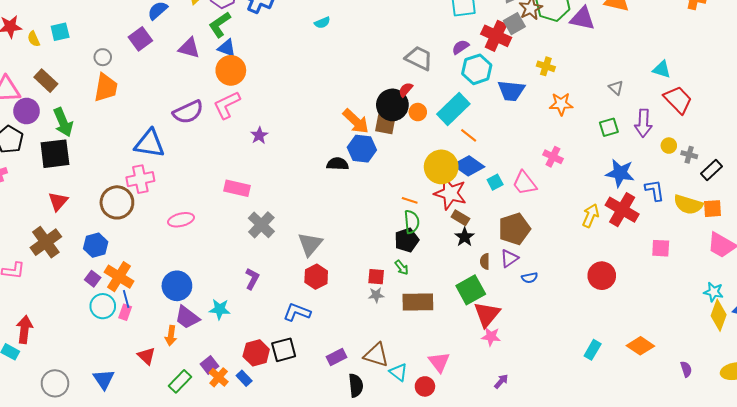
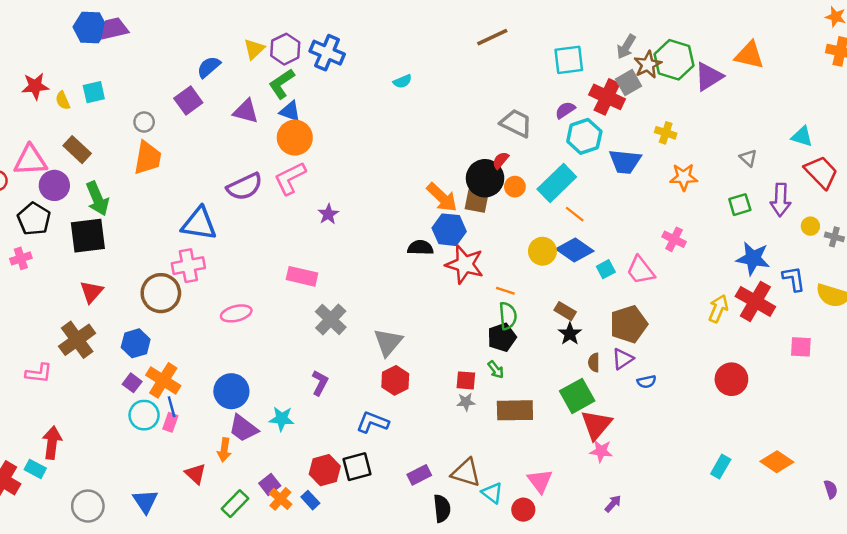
purple triangle: (582, 19) -> (709, 77), turned -44
yellow circle: (441, 167) -> (542, 251), size x0.7
red star: (450, 193) -> (465, 264), moved

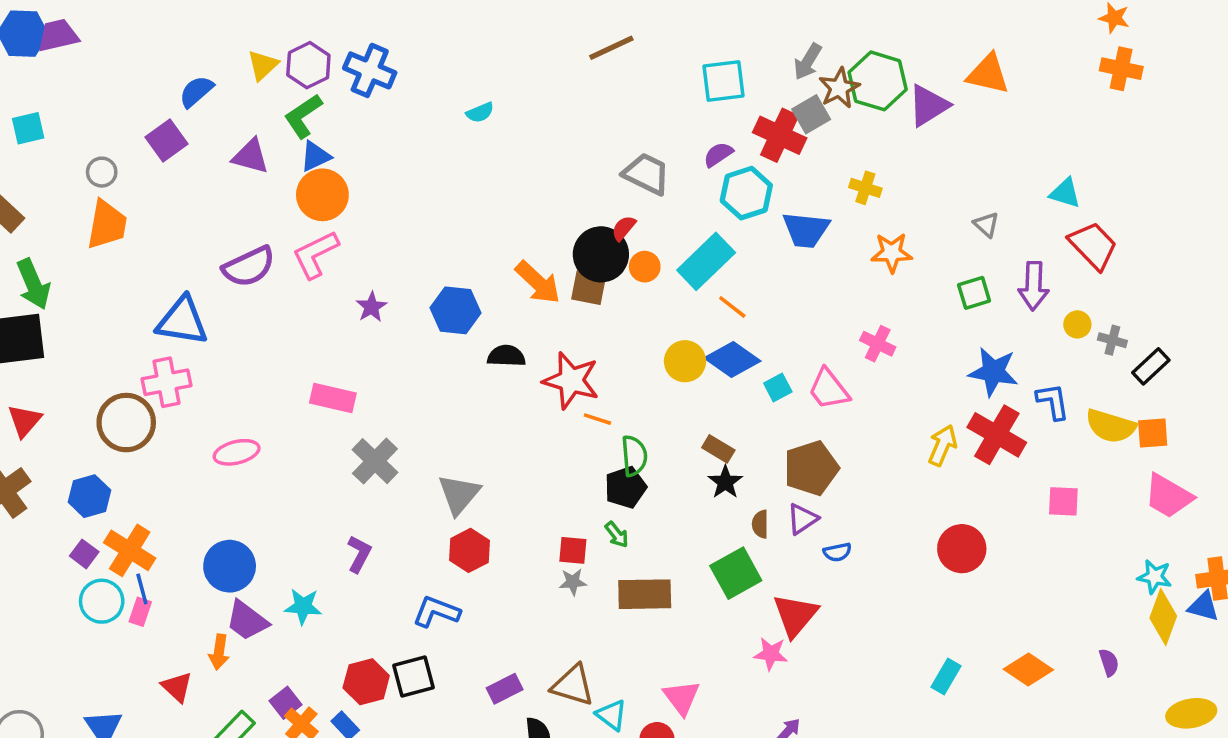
blue triangle: (290, 111) -> (315, 156), turned -45
blue hexagon: (449, 230) -> (456, 310), moved
orange line: (505, 291) -> (597, 419), moved
red triangle: (596, 425) -> (795, 615), moved
purple semicircle: (831, 489) -> (1109, 663), moved

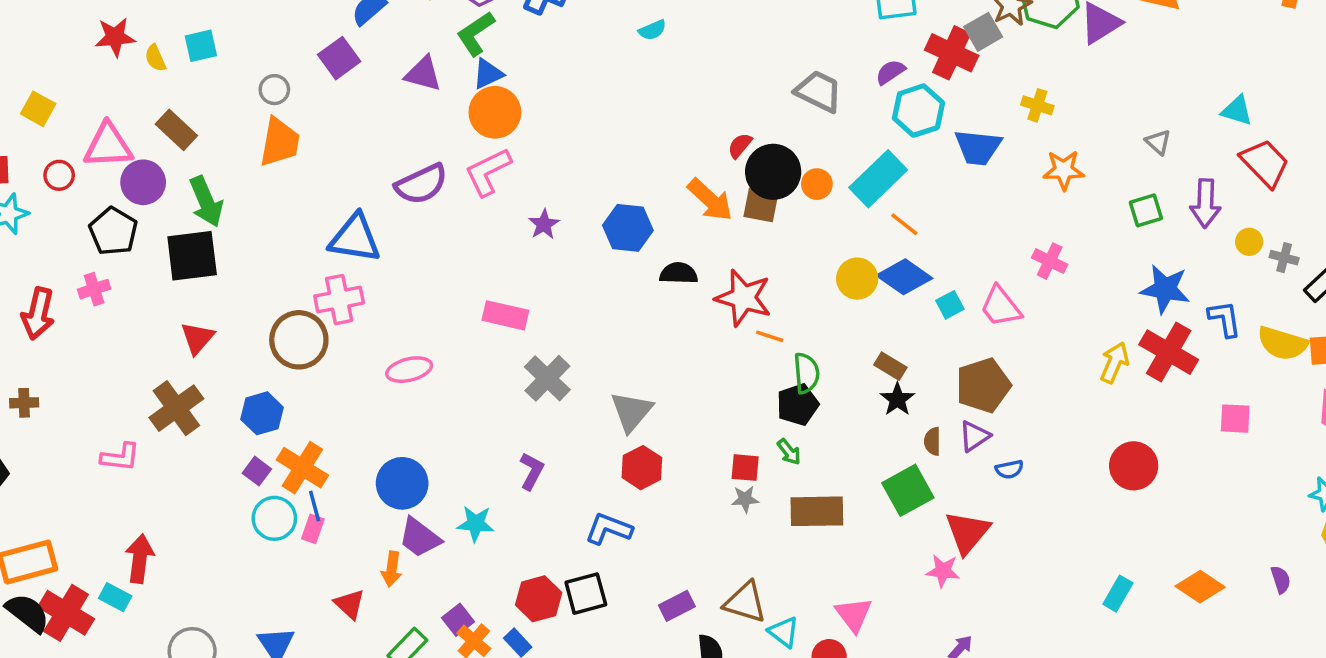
red semicircle: (624, 228) -> (740, 146), moved

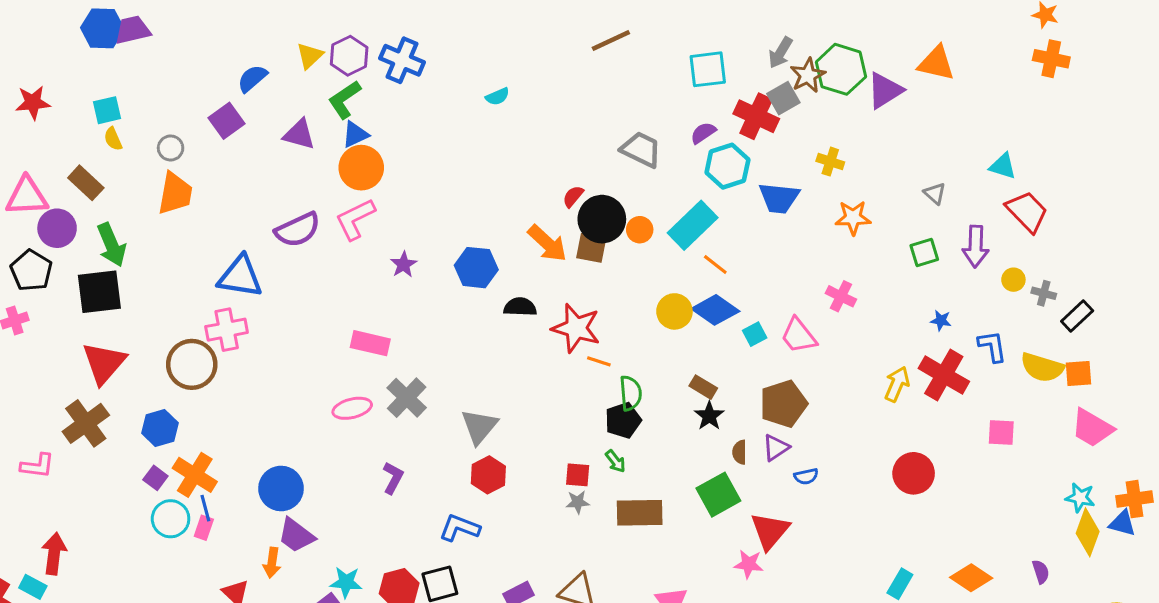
yellow semicircle: (155, 58) -> (113, 139), moved
blue star: (1165, 289) -> (941, 321), size x0.5
red triangle: (197, 338) -> (104, 363), size x1.5
pink ellipse: (409, 370) -> (352, 408), moved
cyan star: (476, 524) -> (346, 582), moved

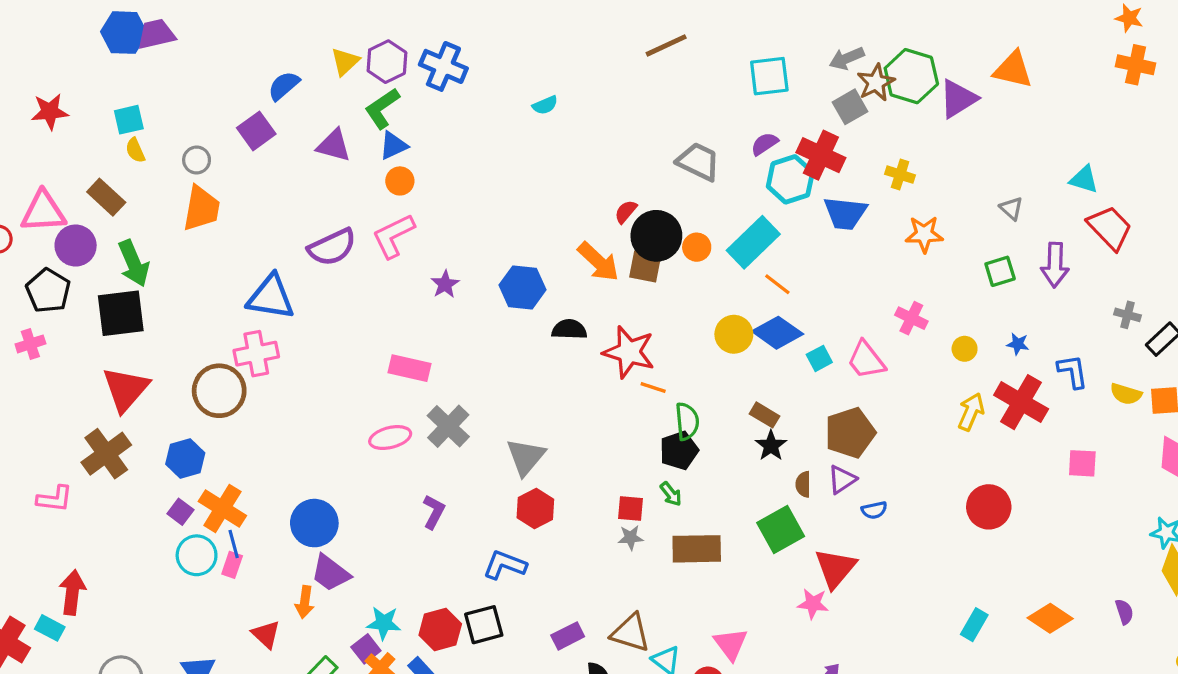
gray arrow: (780, 53) -> (847, 58), turned 36
red cross: (756, 116) -> (821, 155), moved
orange circle: (361, 168) -> (400, 181), size x0.6
yellow circle: (1013, 280) -> (965, 349), moved
yellow semicircle: (1042, 367) -> (1126, 394), size x0.7

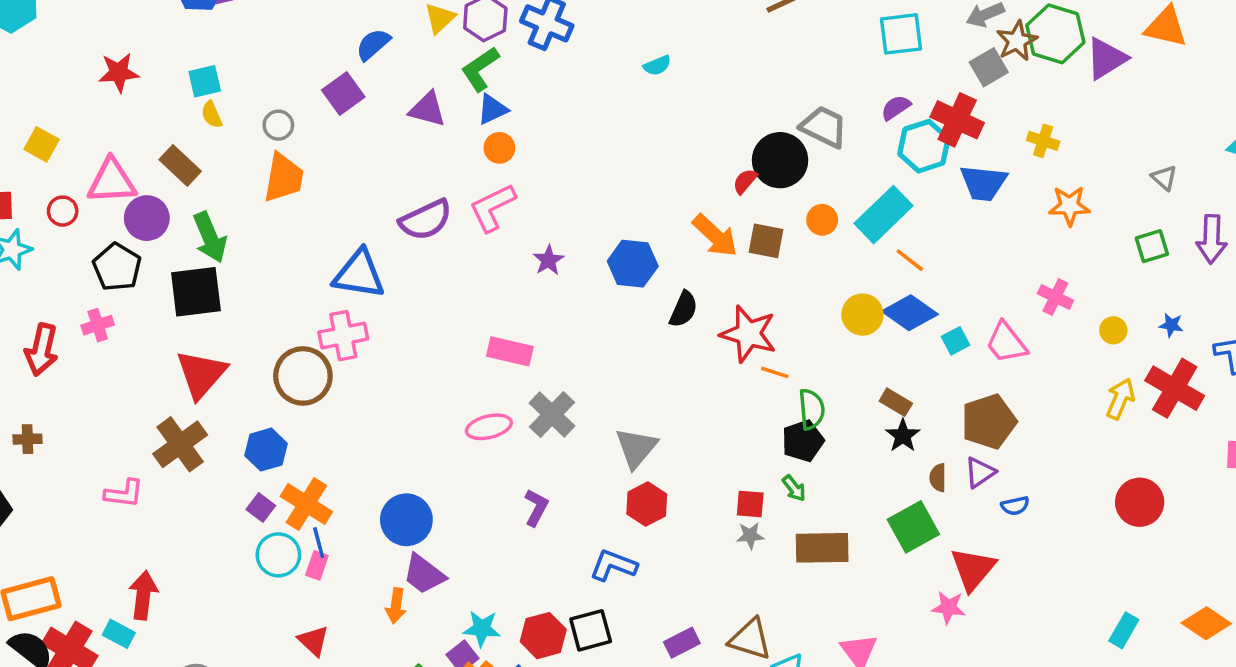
black circle: (656, 236) -> (780, 160), moved
black semicircle: (569, 329) -> (684, 309), turned 112
red triangle: (266, 634) -> (313, 641), moved

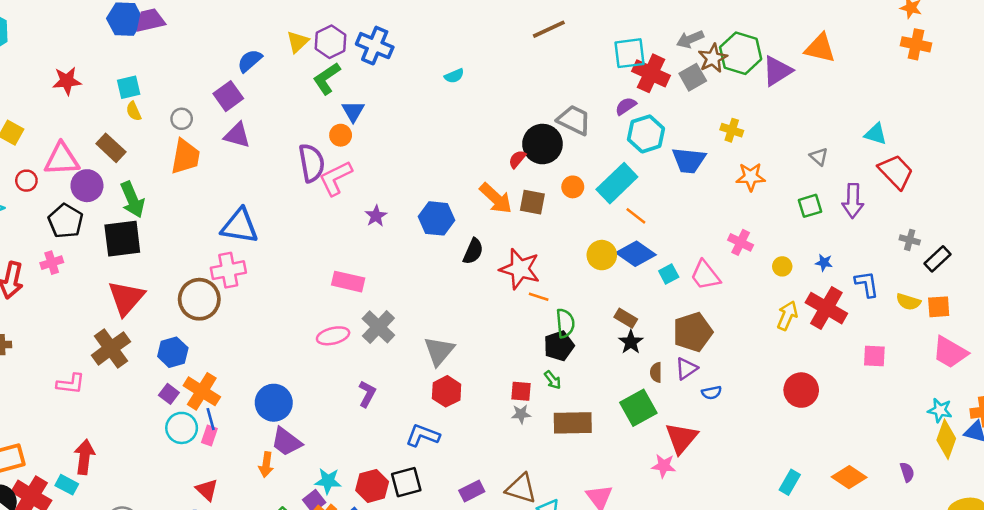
purple triangle: (427, 109) -> (237, 135), moved
blue triangle: (492, 109) -> (353, 111), moved, turned -35
red cross: (957, 120) -> (651, 73), moved
purple semicircle: (426, 220) -> (312, 163), moved, turned -75

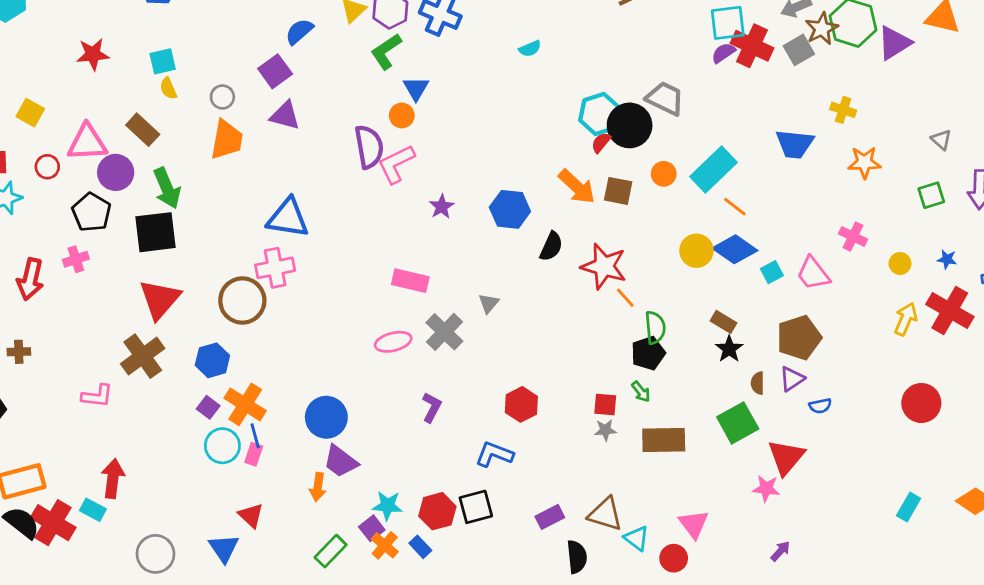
purple semicircle: (626, 106) -> (723, 53), moved
cyan hexagon: (646, 134) -> (600, 114), moved
orange line: (539, 297) -> (625, 298), turned 30
gray triangle: (439, 351) -> (489, 303), moved, size x0.6

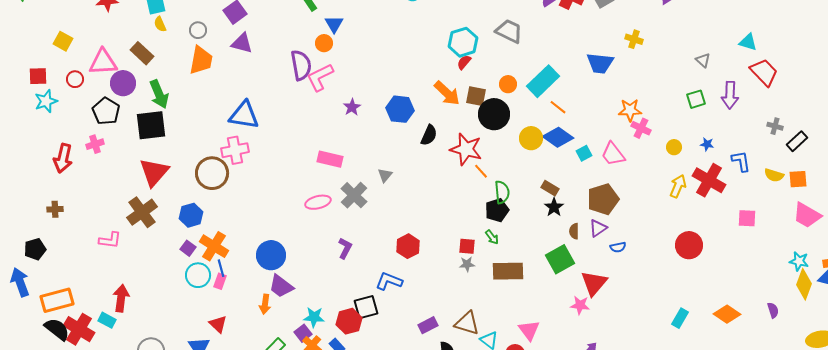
black circle: (630, 125) -> (494, 114), moved
orange star: (864, 162) -> (630, 110), moved
black square: (476, 507) -> (366, 307), moved

